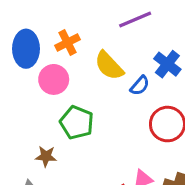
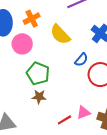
blue semicircle: (140, 86) -> (81, 60), moved
brown star: (46, 156) -> (39, 97), moved

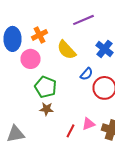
red line: (64, 120) -> (70, 131), turned -32

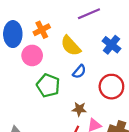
blue semicircle: (86, 74) -> (79, 72), moved
brown star: (46, 109) -> (79, 109), moved

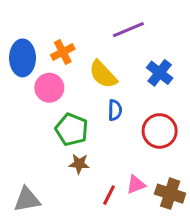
blue semicircle: (79, 72) -> (115, 110), turned -40
brown star: (79, 109) -> (79, 164), moved

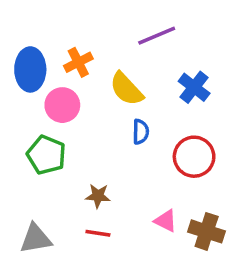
green pentagon: (72, 129) -> (46, 155), moved
pink triangle: (136, 185) -> (166, 221), turned 48
red line: (109, 195) -> (98, 233), moved, turned 72

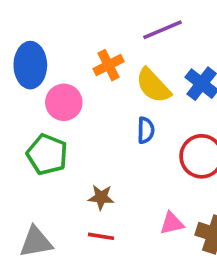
orange cross: (78, 62) -> (108, 65), moved
yellow semicircle: (126, 89) -> (153, 86), moved
pink triangle: (166, 221) -> (172, 223), turned -40

